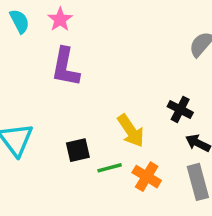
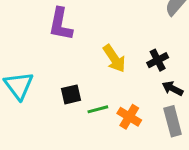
black cross: (180, 109) -> (158, 60), turned 36
yellow arrow: (131, 131) -> (114, 59), moved

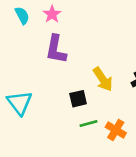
black square: (71, 94) -> (78, 99), moved

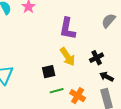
purple L-shape: (56, 49) -> (68, 29), moved

